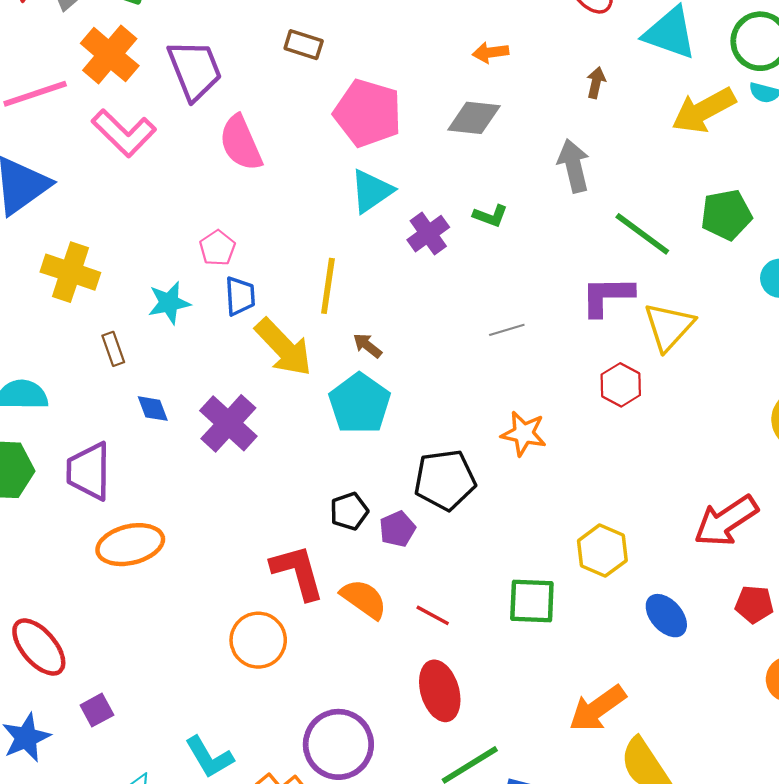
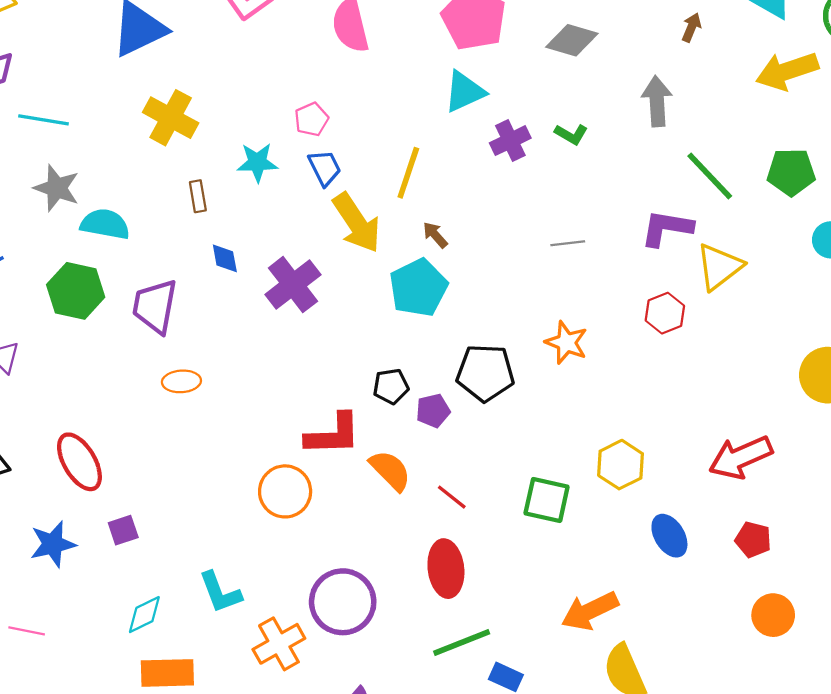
blue trapezoid: (240, 296) -> (325, 168), turned -33
orange ellipse: (130, 545) -> (181, 381), size x0.6
red L-shape: (298, 572) -> (333, 434), turned 94

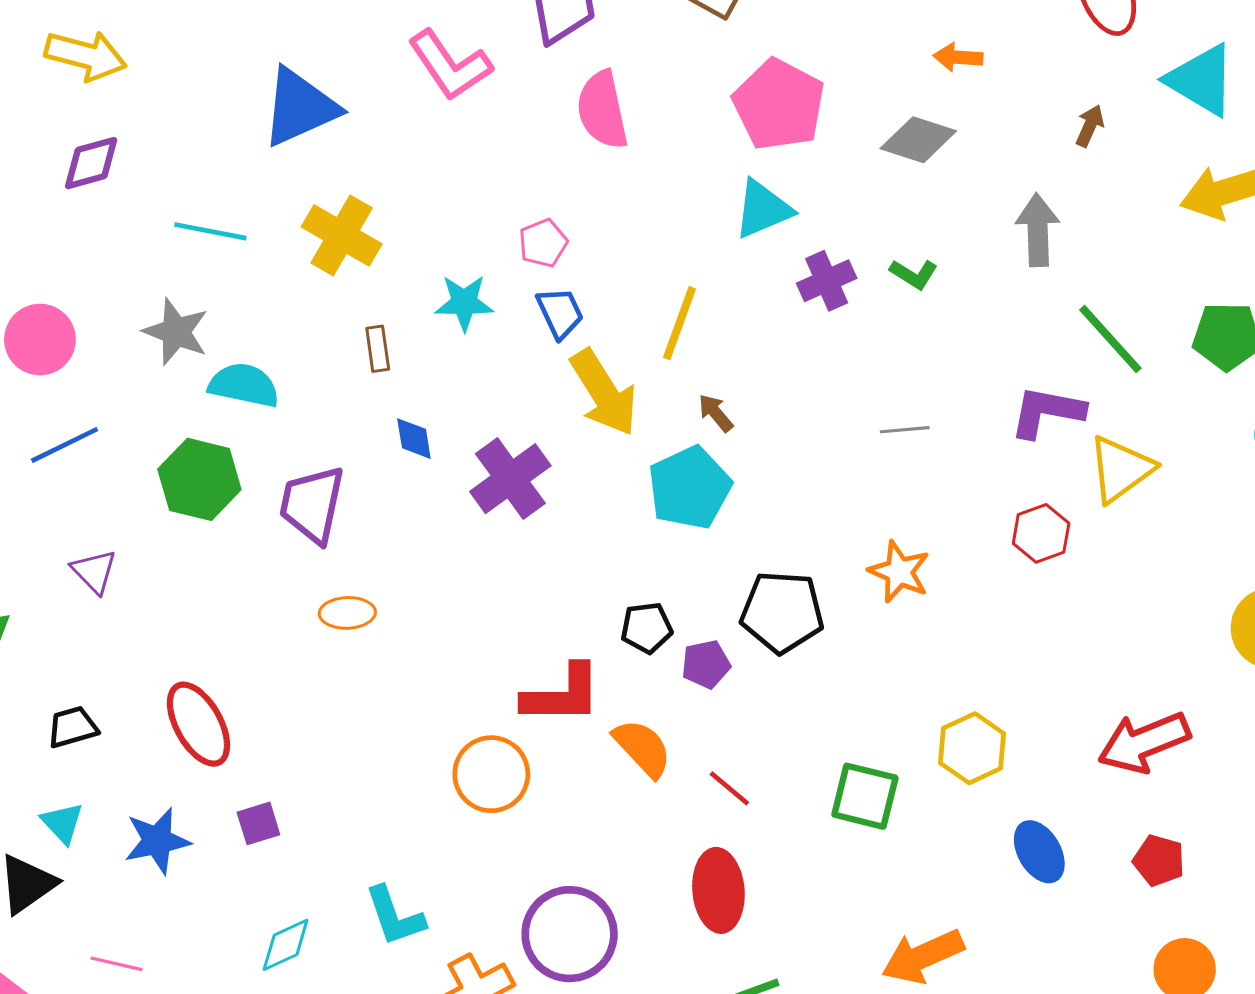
cyan line: (43, 120) -> (210, 231), moved

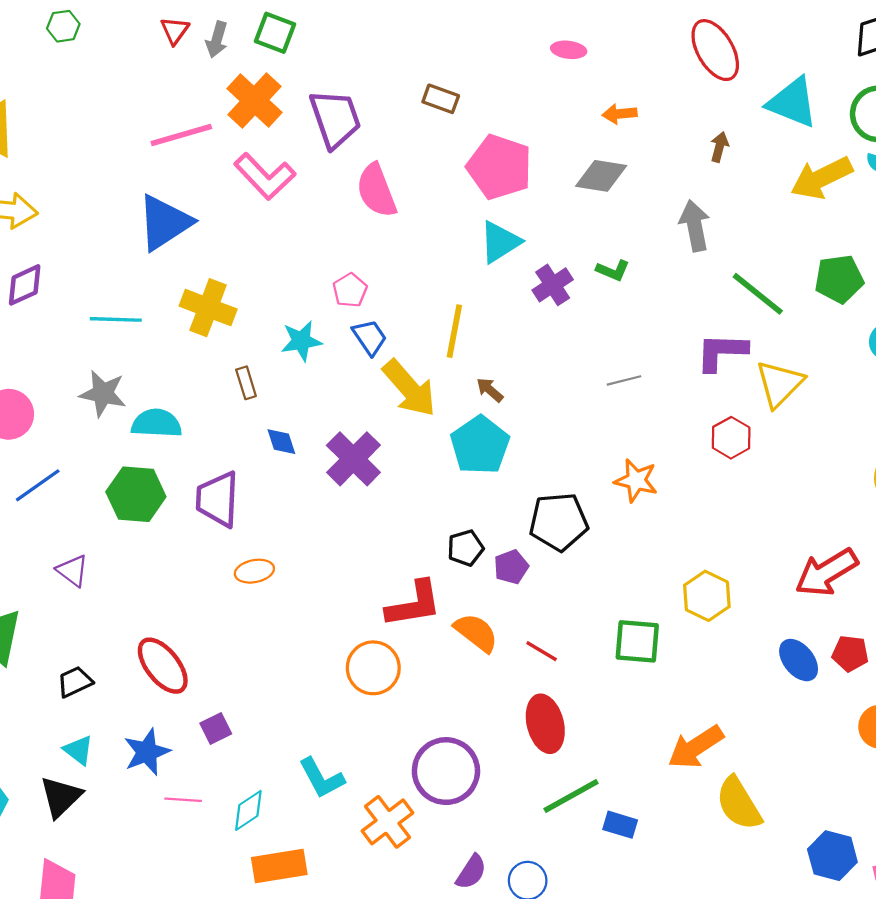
blue ellipse: (1039, 852) -> (799, 660), moved
pink line: (117, 964) -> (183, 800), moved

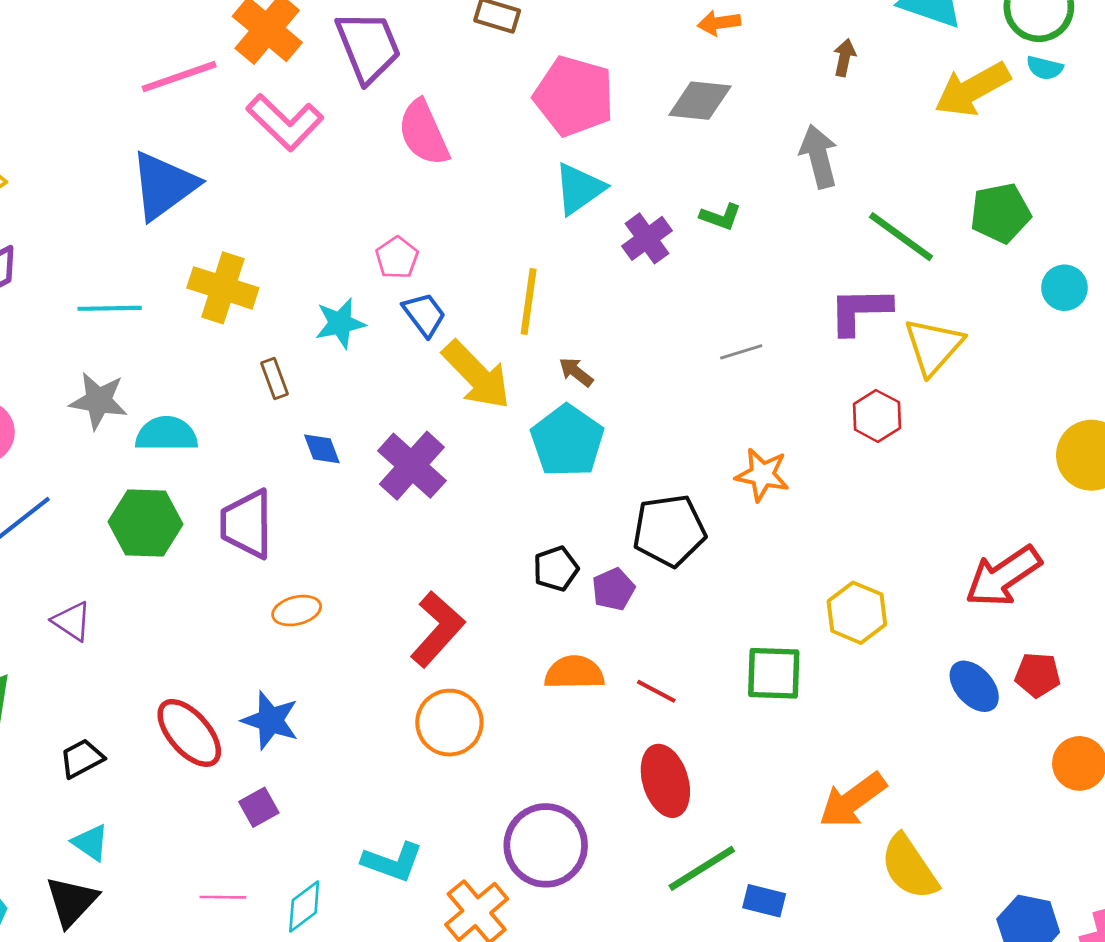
red L-shape: (414, 604) -> (437, 629), moved, turned -36
orange semicircle: (476, 633) -> (574, 673), turned -36
blue star: (147, 752) -> (270, 720), moved, turned -30
cyan L-shape: (322, 778) -> (392, 862), turned -39

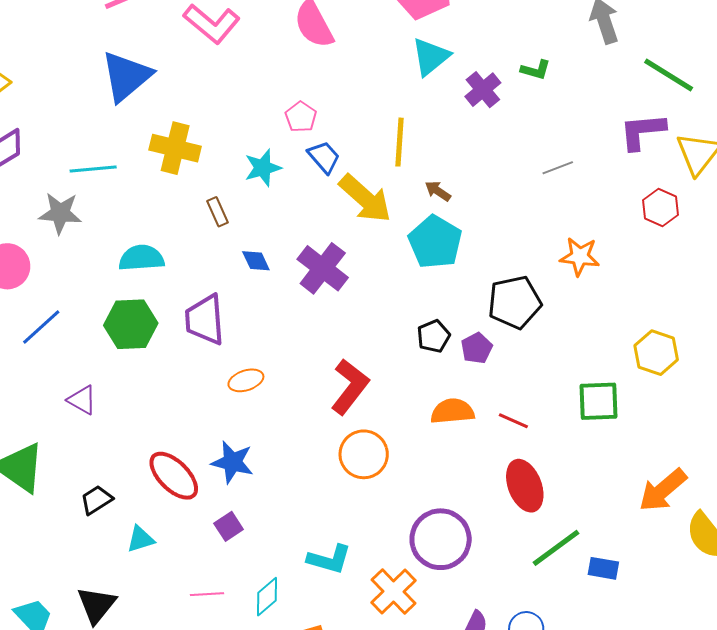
gray star: (98, 401) -> (60, 213), moved
cyan triangle: (91, 843) -> (140, 539), moved, turned -48

